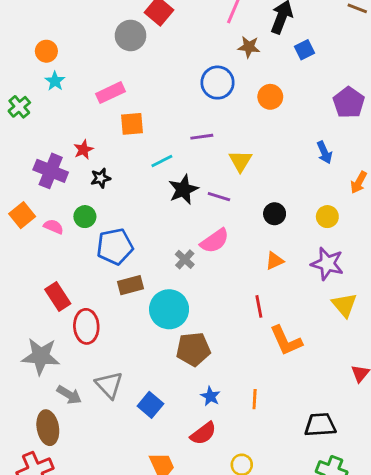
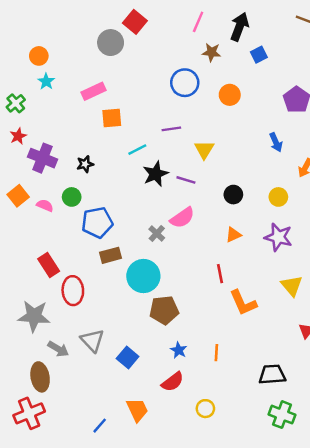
red star: (83, 150) -> (18, 136), moved
yellow triangle: (344, 305) -> (292, 286), moved

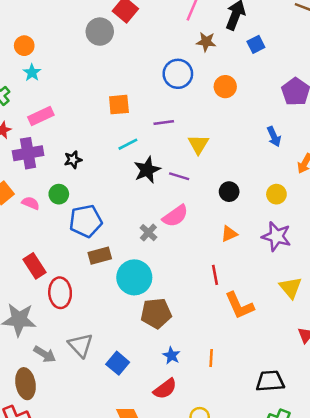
pink rectangle: (94, 91) -> (41, 116), moved
orange square: (112, 118) -> (119, 105), moved
purple cross: (42, 158) -> (28, 153), turned -32

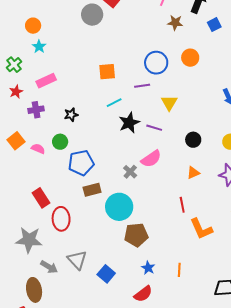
blue circle: (178, 74) -> (156, 63), moved
purple cross: (28, 153) -> (36, 110), size x0.7

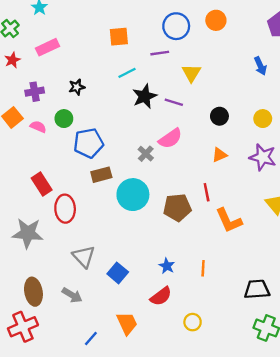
purple cross: (36, 110) -> (35, 92), moved
brown pentagon: (136, 235) -> (177, 207), moved
gray arrow: (49, 267) -> (72, 295), moved

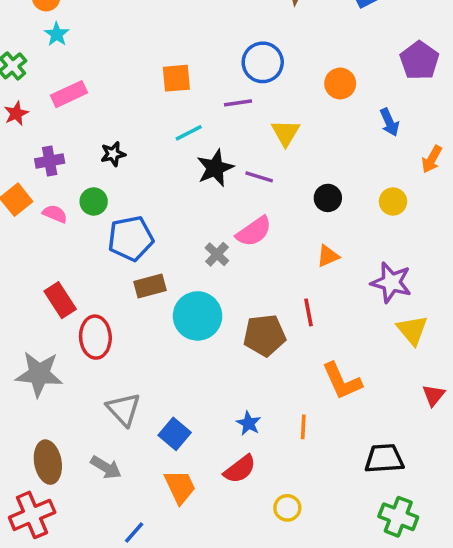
orange circle: (216, 20) -> (340, 84), moved
purple star: (263, 157) -> (391, 282), moved
orange L-shape: (229, 220) -> (342, 381), moved
orange trapezoid: (127, 323) -> (180, 487), moved

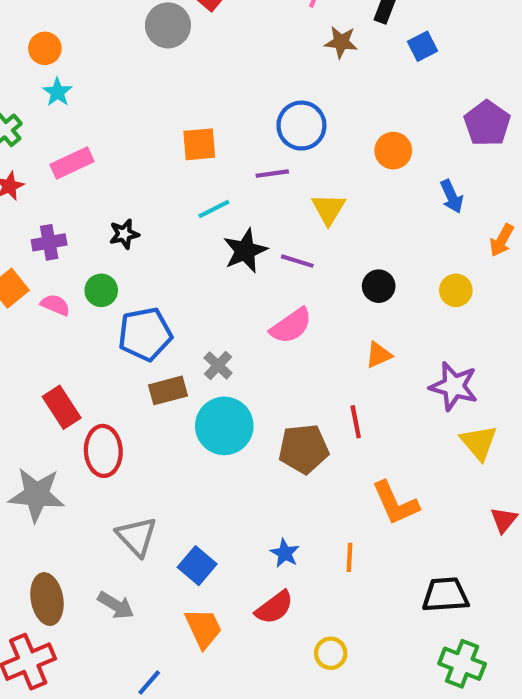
gray cross: (217, 254) -> (218, 365), moved

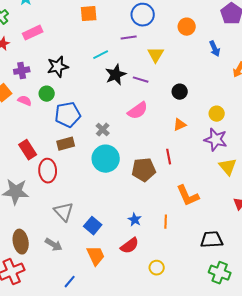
orange square: (199, 144) -> (89, 14), moved
black star: (124, 234) -> (58, 67), size x1.5
yellow circle: (456, 290) -> (217, 114), moved
brown rectangle: (168, 390) -> (66, 144), moved

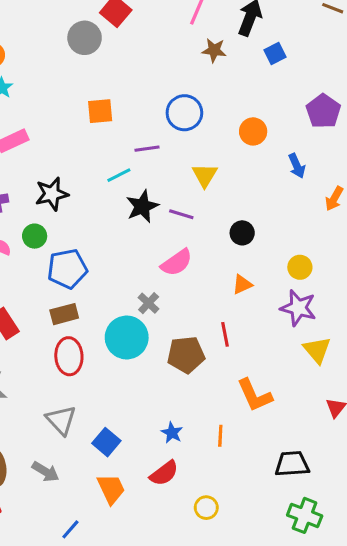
purple line: (129, 38) -> (147, 149), moved
gray cross: (103, 130) -> (149, 303), moved
red ellipse: (48, 171) -> (69, 356), moved

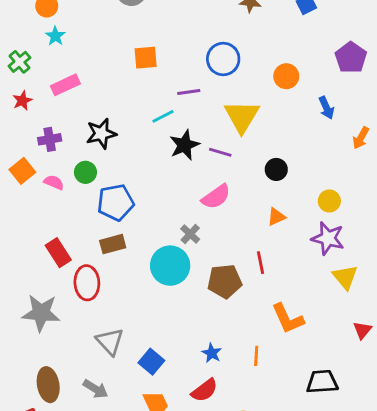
yellow triangle: (205, 175) -> (242, 116), size x1.5
red ellipse: (69, 356) -> (87, 283), moved

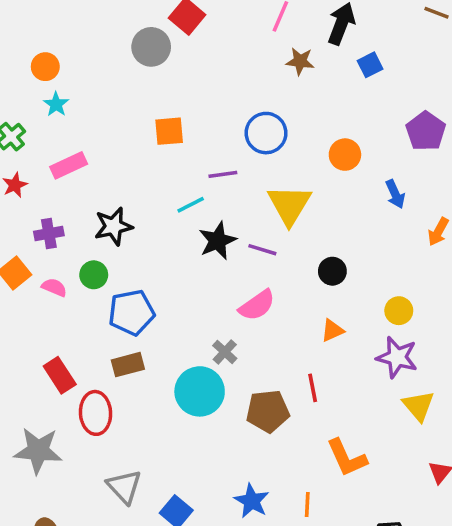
blue star: (212, 353) -> (252, 501), size x1.4

